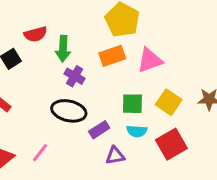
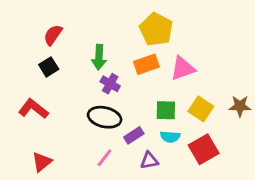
red semicircle: (36, 34) -> (53, 35), moved, turned 140
pink line: (40, 153) -> (105, 158), moved

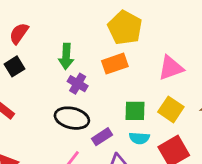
pink triangle: (183, 68) -> (171, 68), moved

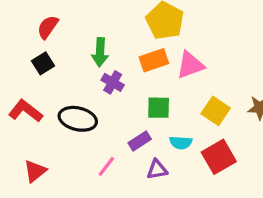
pink triangle: (171, 68) -> (190, 65), moved
green square: (135, 111) -> (159, 108), moved
black ellipse: (72, 118) -> (78, 119), moved

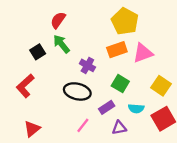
red semicircle: (48, 27) -> (58, 20), moved
green arrow: (100, 52) -> (61, 44), moved, turned 138
green square: (159, 108) -> (120, 84), turned 30
red L-shape: (26, 111) -> (25, 86), turned -80
black ellipse: (78, 119) -> (77, 91), moved

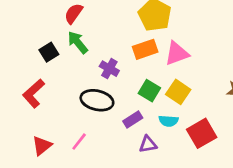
yellow square: (161, 86) -> (178, 92), moved
pink line: (83, 125) -> (79, 142), moved

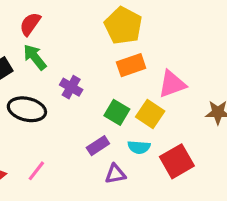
orange rectangle: (145, 49) -> (131, 65), moved
pink triangle: (177, 53) -> (172, 84), moved
black ellipse: (97, 100) -> (27, 109), moved

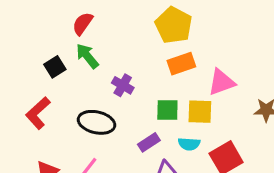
black ellipse: (27, 109) -> (96, 122), moved
green square: (117, 112) -> (167, 110), turned -30
yellow square: (150, 114) -> (200, 112), turned -32

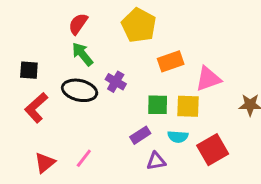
yellow pentagon: (174, 25) -> (139, 25), moved
black square: (55, 67) -> (29, 70), moved, turned 36
black ellipse: (96, 122) -> (80, 90), moved

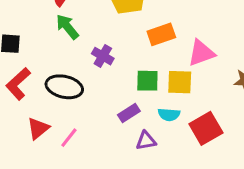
black ellipse: (80, 90) -> (64, 87), moved
red triangle: (45, 163) -> (38, 128), moved

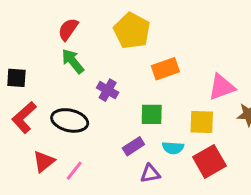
pink triangle: (201, 53) -> (222, 87), moved
yellow square: (180, 82) -> (202, 122), moved

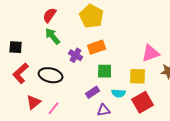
orange rectangle: (165, 69) -> (97, 47), moved

